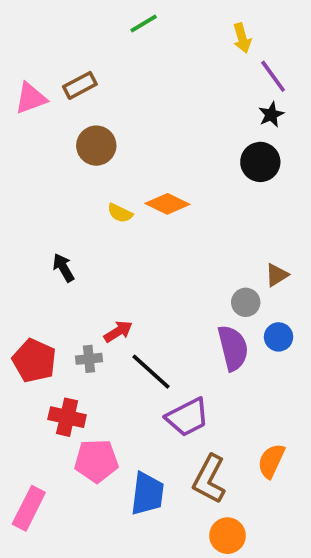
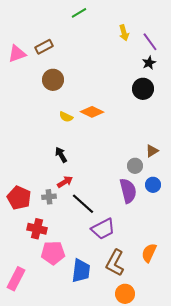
yellow arrow: (242, 38) -> (124, 33), moved
black arrow: (63, 268) -> (61, 155), moved

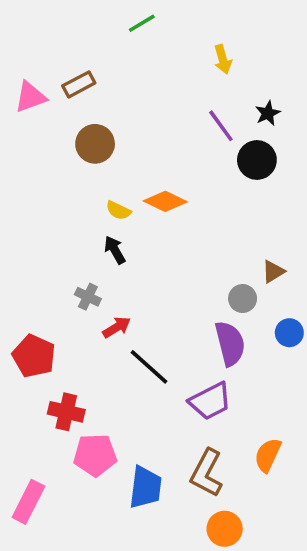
purple line: (150, 42) -> (221, 126), moved
black arrow: (61, 155) -> (115, 250), moved
blue circle: (153, 185) -> (289, 333), moved
gray cross: (49, 197) -> (88, 297), moved, turned 32
purple trapezoid: (103, 229) -> (210, 401), moved

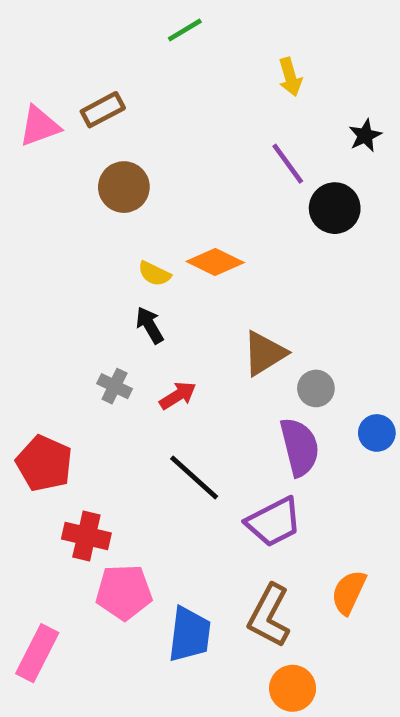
black star: (268, 113) -> (365, 135), moved
brown triangle: (273, 272) -> (264, 353), moved, size x1.5
red arrow: (117, 327) -> (178, 395), moved

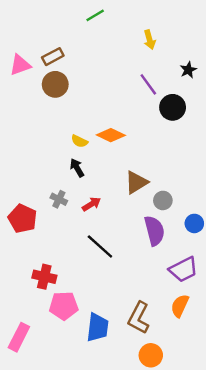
brown circle: (124, 187) -> (55, 84), moved
red pentagon: (44, 463) -> (23, 219), moved
purple trapezoid: (274, 522) -> (183, 269), moved

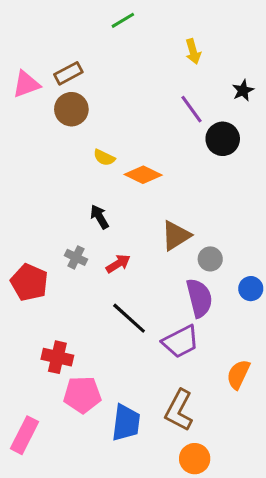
yellow semicircle: (79, 141) -> (104, 158), moved
purple trapezoid: (183, 269) -> (181, 342), moved
orange semicircle: (180, 306) -> (238, 374), moved

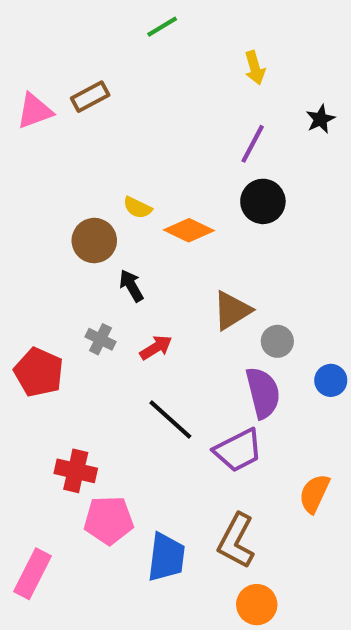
brown circle: (71, 109) -> (94, 241), moved
purple line: (191, 109) -> (253, 144), turned 64
black circle: (223, 139) -> (263, 201), moved

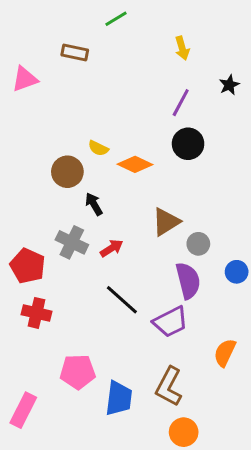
brown rectangle: (90, 97) -> (75, 53), moved, turned 40
gray cross: (100, 339) -> (72, 242), size x1.5
red cross: (76, 471) -> (36, 313), moved

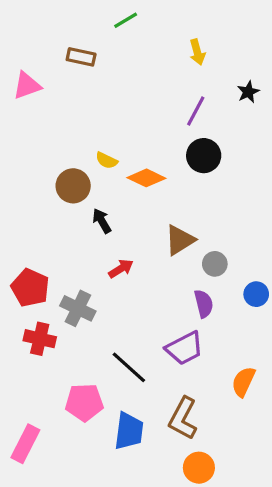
gray cross: (72, 242) -> (78, 308), moved
purple semicircle: (188, 281) -> (204, 304), size x0.7
black line: (122, 300) -> (129, 367), moved

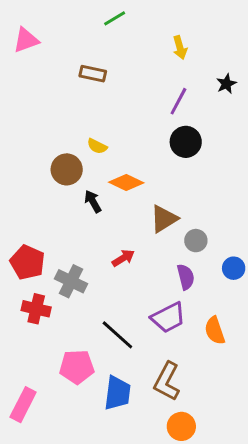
brown rectangle: (81, 57) -> (93, 74), moved
pink triangle: (27, 86) -> (26, 40), moved
orange diamond: (146, 178) -> (126, 182), moved
red arrow: (121, 269) -> (123, 258), moved
orange semicircle: (243, 382) -> (215, 331), moved, turned -44

